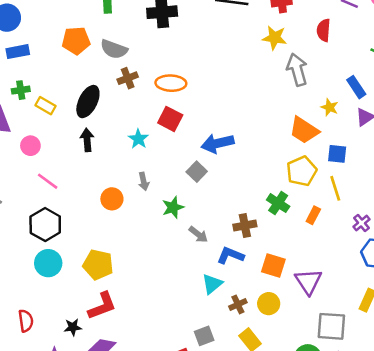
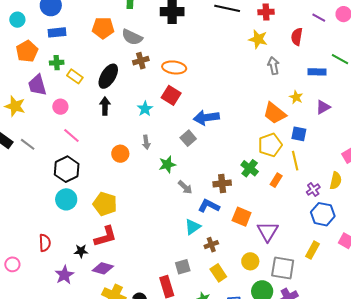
gray arrow: (297, 70) -> (273, 66), size x0.7
blue rectangle: (356, 87) -> (317, 72), moved, turned -60
yellow circle: (269, 304) -> (250, 261), moved

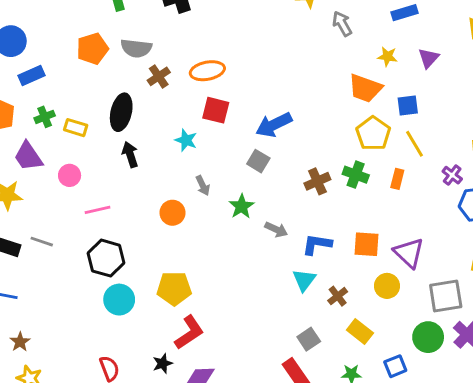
pink line: (71, 136) -> (98, 210), turned -36
brown cross: (222, 183) -> (317, 181), moved
yellow circle: (250, 261) -> (387, 286), moved

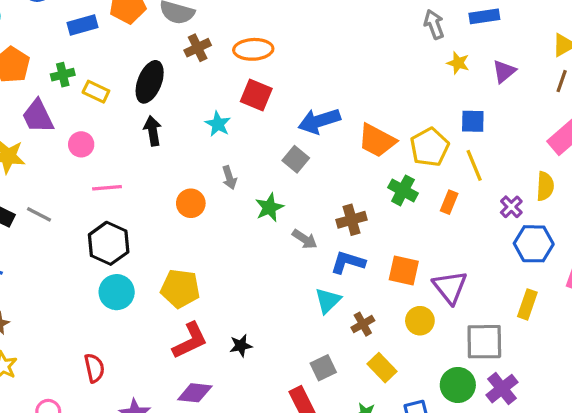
gray arrow: (342, 24) -> (434, 24), moved
blue rectangle: (31, 75) -> (83, 25), moved
orange trapezoid: (365, 88) -> (377, 141), moved
brown cross: (317, 181) -> (352, 220), moved
black star: (163, 363) -> (241, 346), moved

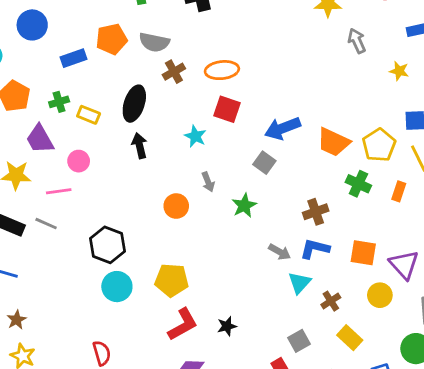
gray arrow: (434, 24) -> (357, 41), moved
pink line: (107, 188) -> (59, 191), moved
gray arrow: (305, 239) -> (280, 252), moved

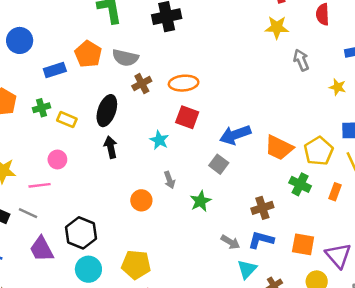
orange pentagon: (111, 39) -> (88, 54), turned -30
purple trapezoid: (40, 139) -> (42, 249), moved

